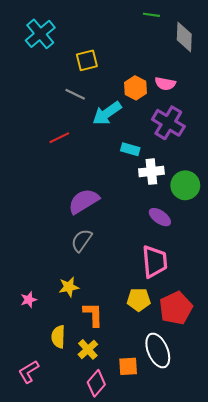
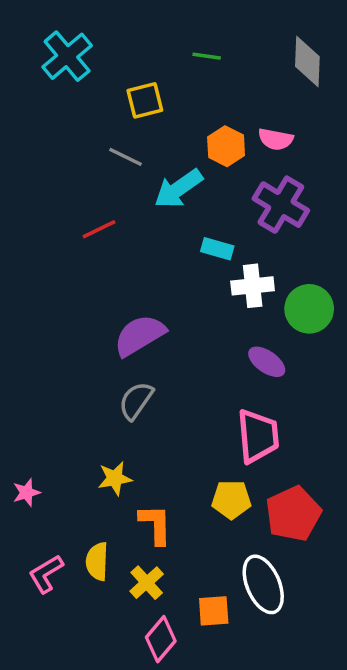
green line: (151, 15) -> (207, 56), moved
pink star: (29, 300) -> (26, 493), moved
pink L-shape: (29, 372) -> (46, 574), moved

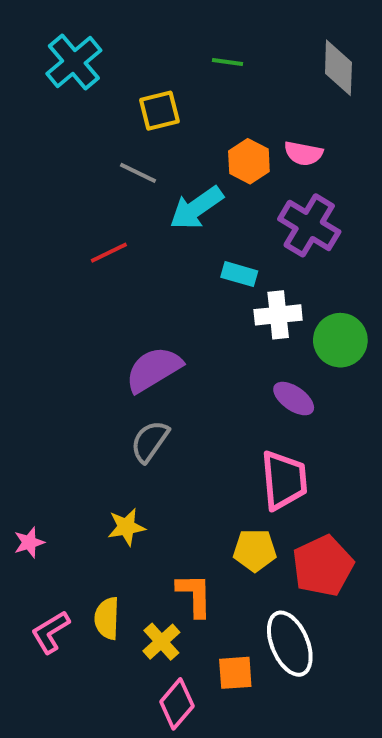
orange L-shape: (155, 524) -> (194, 595), moved

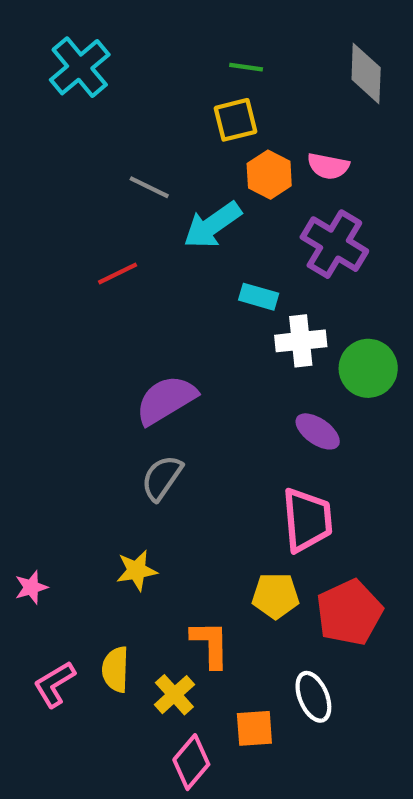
yellow square: (159, 111) -> (236, 120), moved
white ellipse: (290, 644) -> (313, 697), size x0.7

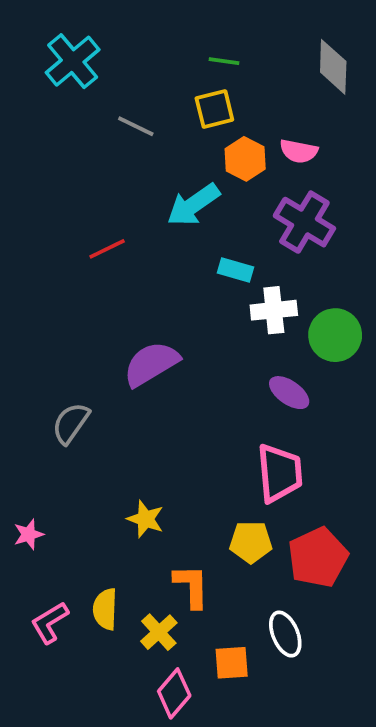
gray line: (149, 187) -> (136, 126), moved
gray semicircle: (162, 478) -> (71, 423), moved
yellow star: (137, 570) -> (145, 519), moved, turned 30

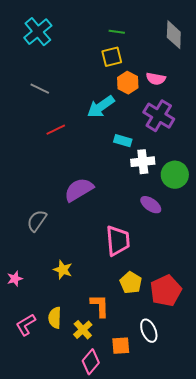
gray line: (136, 126) -> (40, 89), moved
pink trapezoid: (280, 473) -> (118, 241), moved
yellow star: (145, 519) -> (63, 270), moved
yellow pentagon: (251, 542) -> (131, 283), turned 30

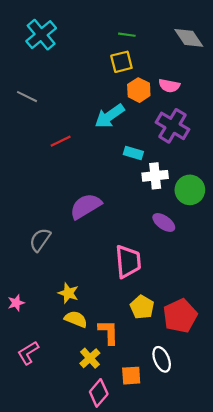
gray diamond: (174, 35) -> (189, 38), turned -36
gray line: (40, 89) -> (27, 97), moved
yellow semicircle: (55, 318) -> (76, 319), moved, turned 110

